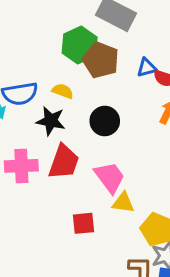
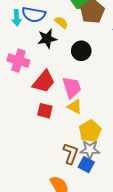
black star: (51, 121) -> (47, 39), turned 30
red trapezoid: (64, 162) -> (44, 82), moved

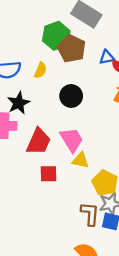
yellow semicircle: (61, 22) -> (40, 70), turned 88
black star: (47, 39) -> (19, 103), moved

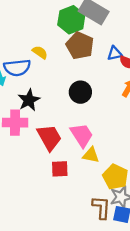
green hexagon: (56, 36) -> (71, 20), moved
yellow semicircle: (40, 70) -> (40, 52), moved, turned -77
red trapezoid: (39, 142) -> (49, 137), turned -52

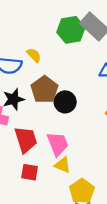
brown pentagon: (80, 46) -> (44, 90), moved

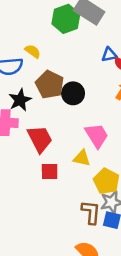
pink trapezoid: (58, 144) -> (97, 136), moved

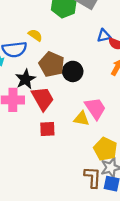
red trapezoid: (40, 139) -> (43, 99), moved
yellow triangle: (82, 158) -> (81, 119), moved
red square: (50, 172) -> (47, 129), moved

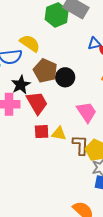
yellow semicircle: (35, 35) -> (30, 43), size x1.5
yellow triangle: (81, 119) -> (59, 133), moved
brown L-shape: (93, 177) -> (80, 145), moved

